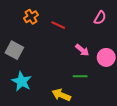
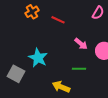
gray square: (14, 50) -> (16, 74), moved
cyan star: (22, 81) -> (38, 58), moved

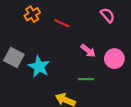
pink semicircle: (98, 13) -> (108, 15), turned -72
gray square: (16, 74) -> (14, 58), moved

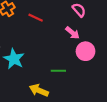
pink arrow: (88, 51) -> (72, 33), moved

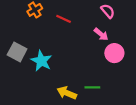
green line: (58, 71) -> (92, 87), moved

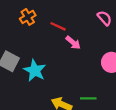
pink arrow: (101, 34) -> (73, 43), moved

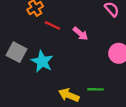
red line: (58, 26) -> (53, 25), moved

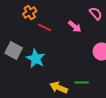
pink arrow: (80, 34) -> (75, 26), moved

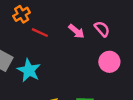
pink semicircle: (96, 13) -> (102, 29), moved

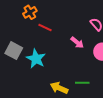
pink arrow: (76, 31) -> (77, 43), moved

